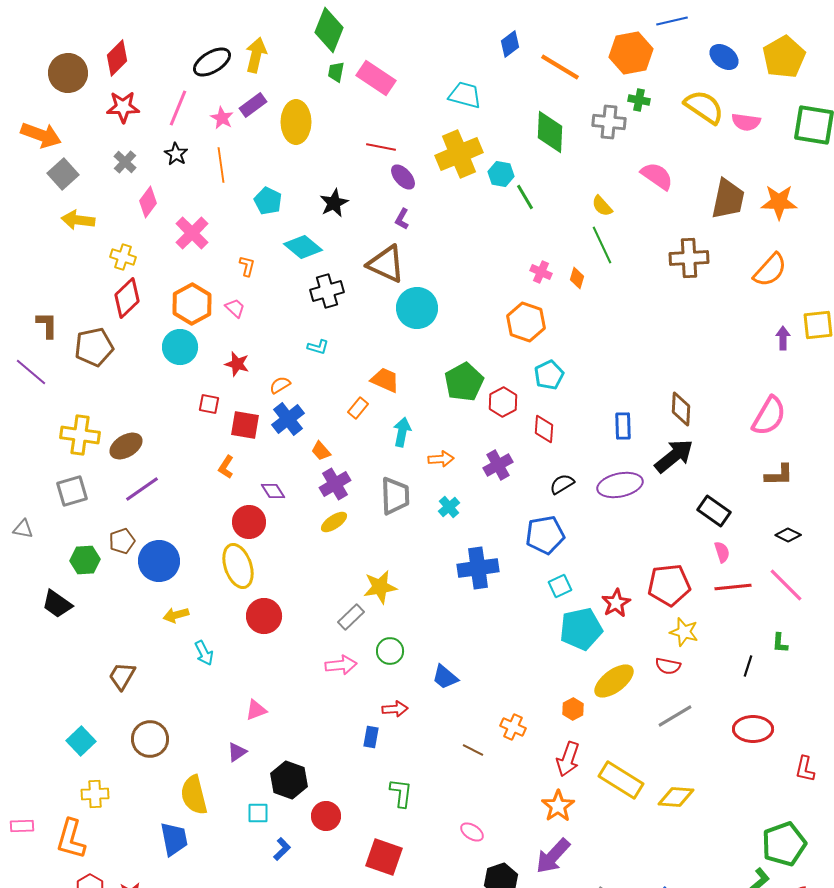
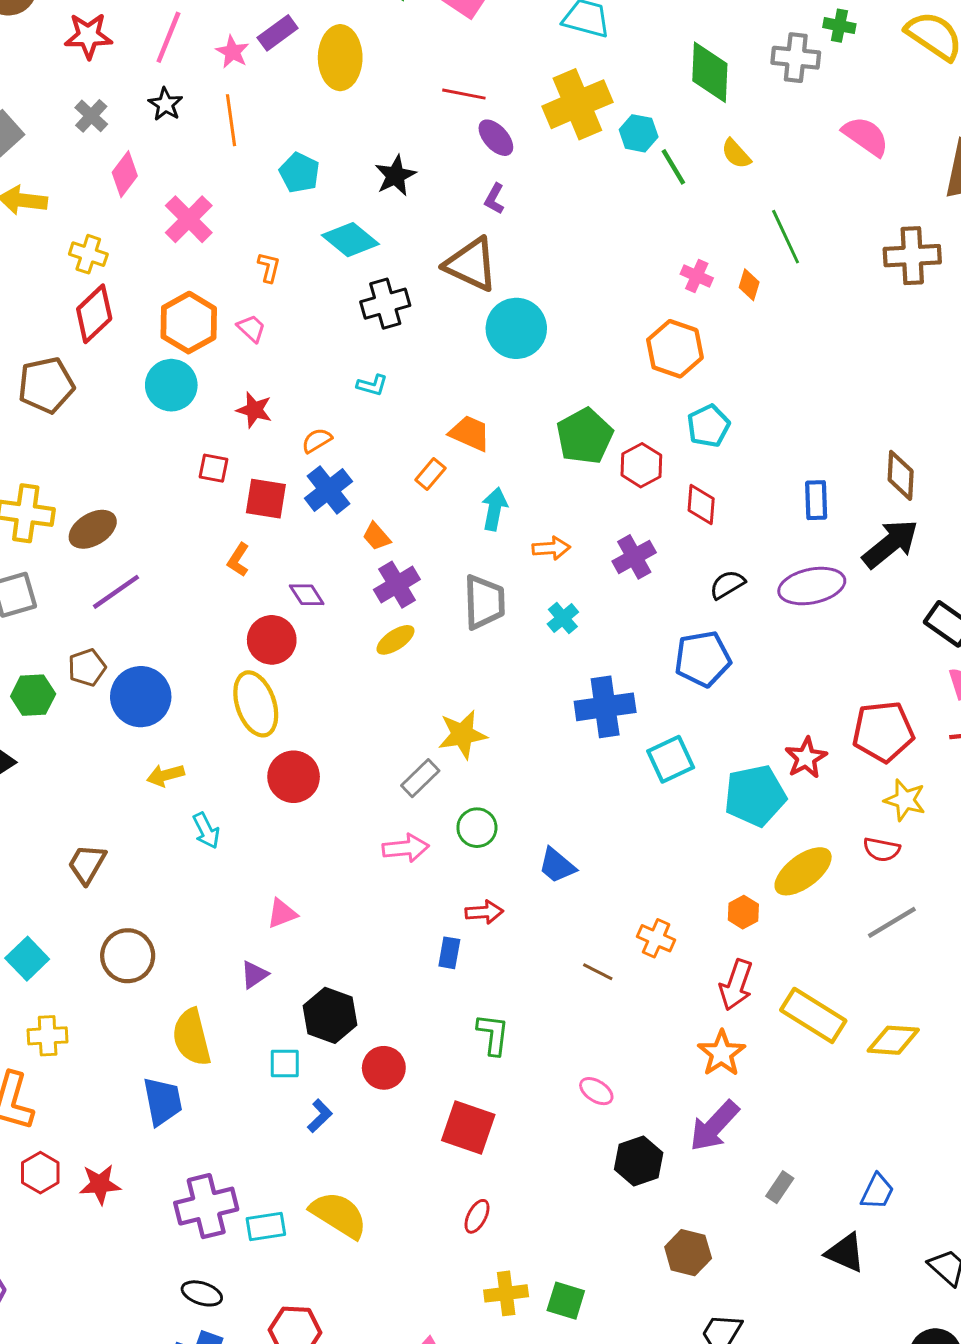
yellow semicircle: (602, 206) -> (736, 154), moved
cyan square: (560, 586) -> (671, 759), moved, size x1.4

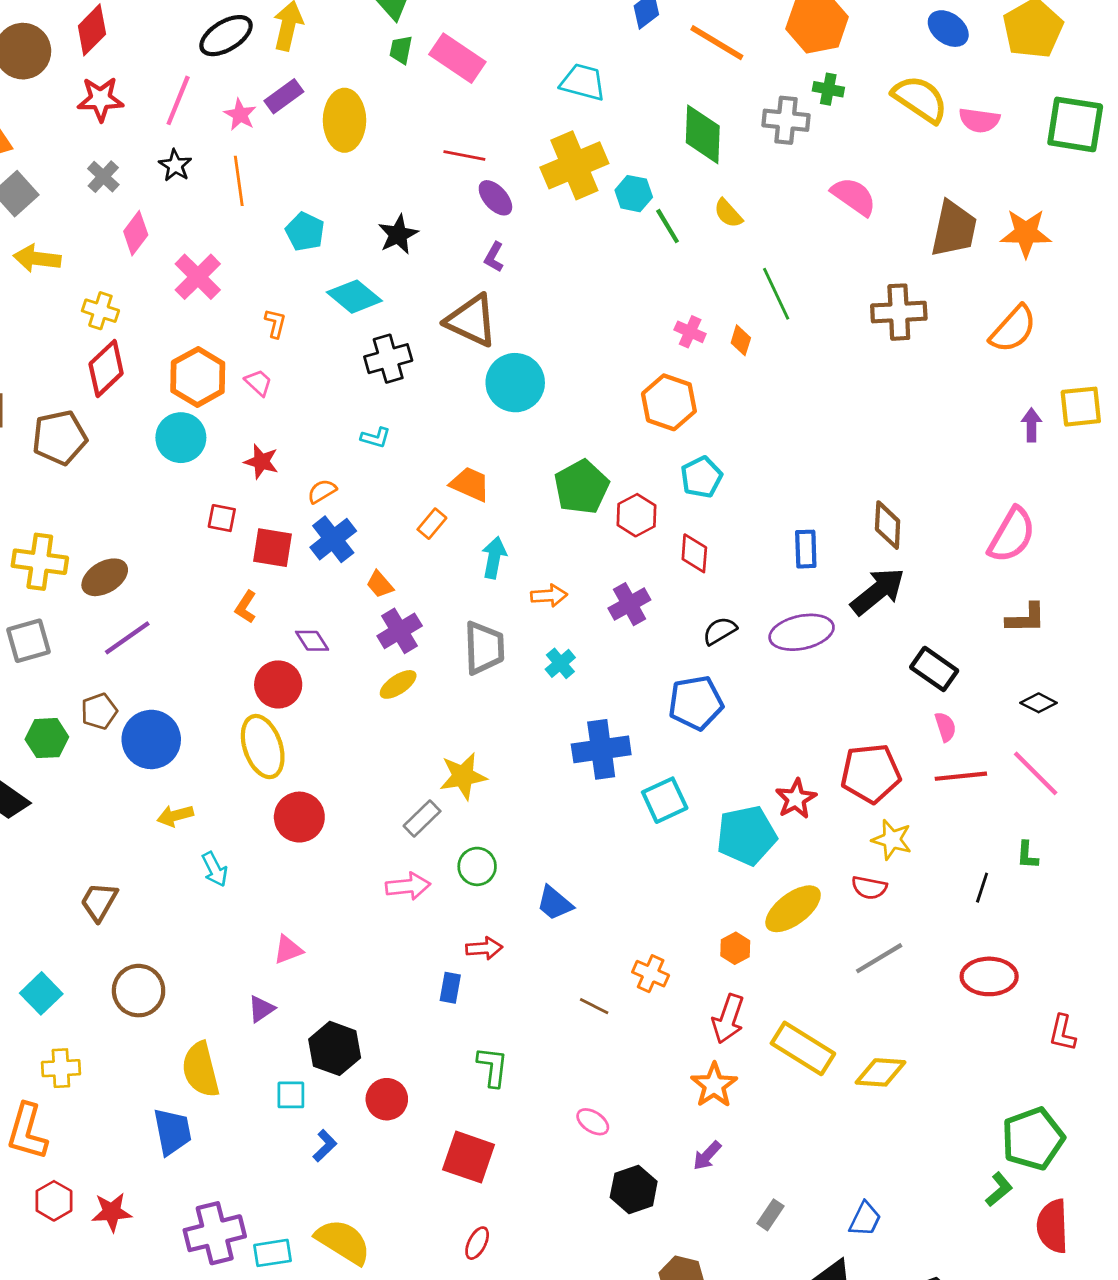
purple arrow: (714, 1126) -> (707, 1156), size x0.6

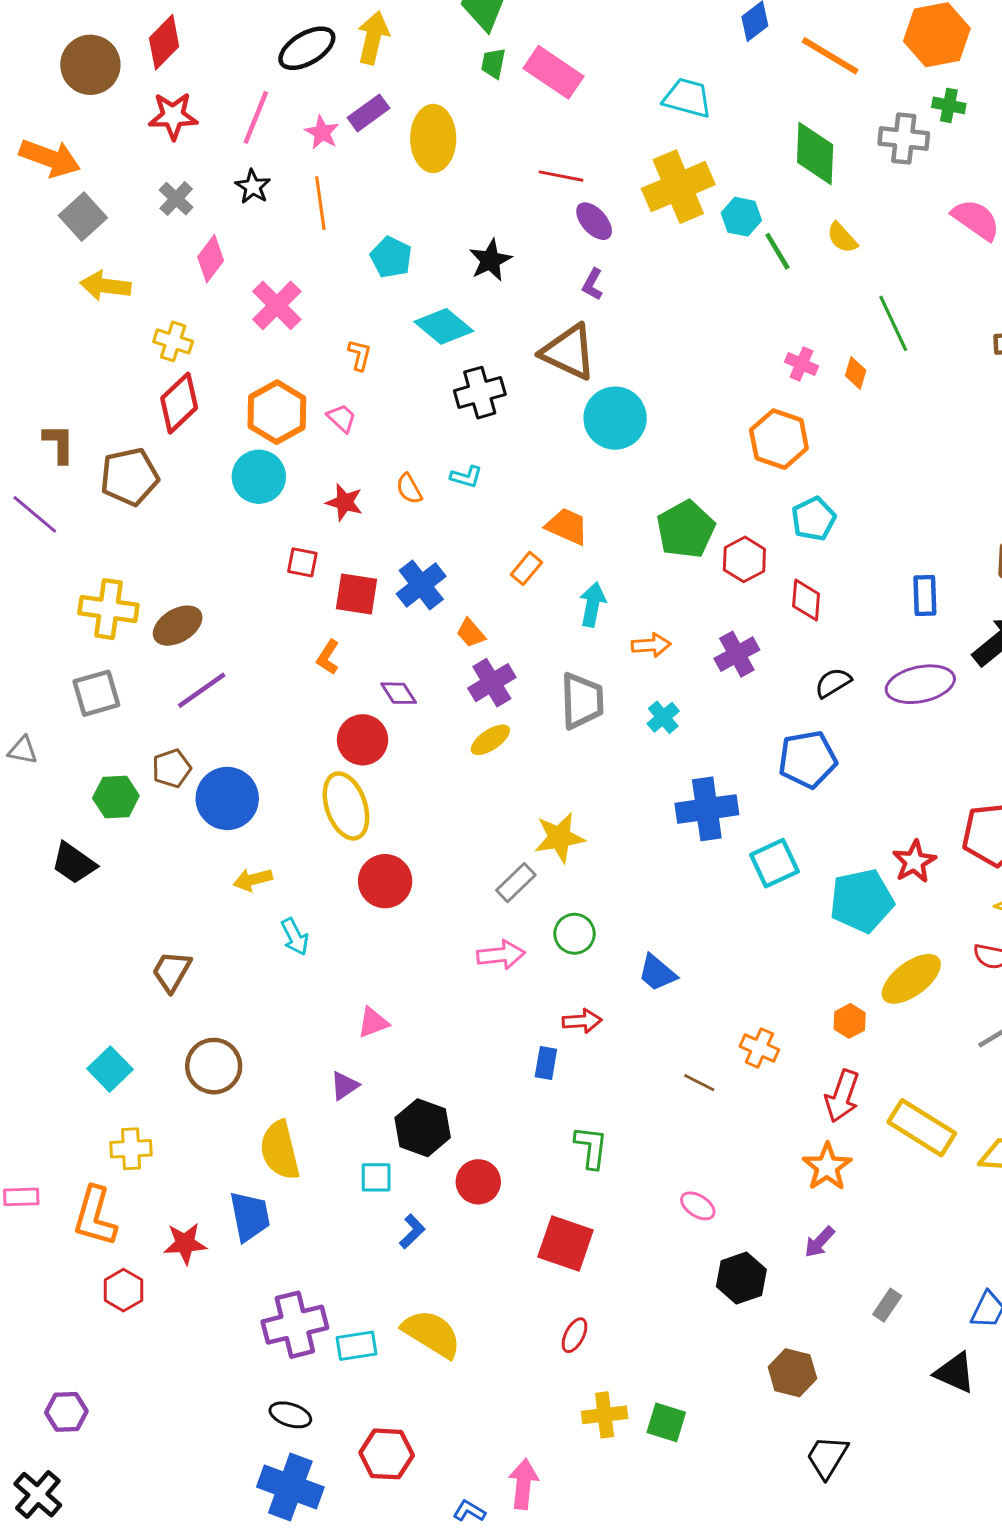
orange semicircle: (322, 491) -> (409, 489), moved, turned -88
red star: (112, 1212) -> (185, 1243), moved

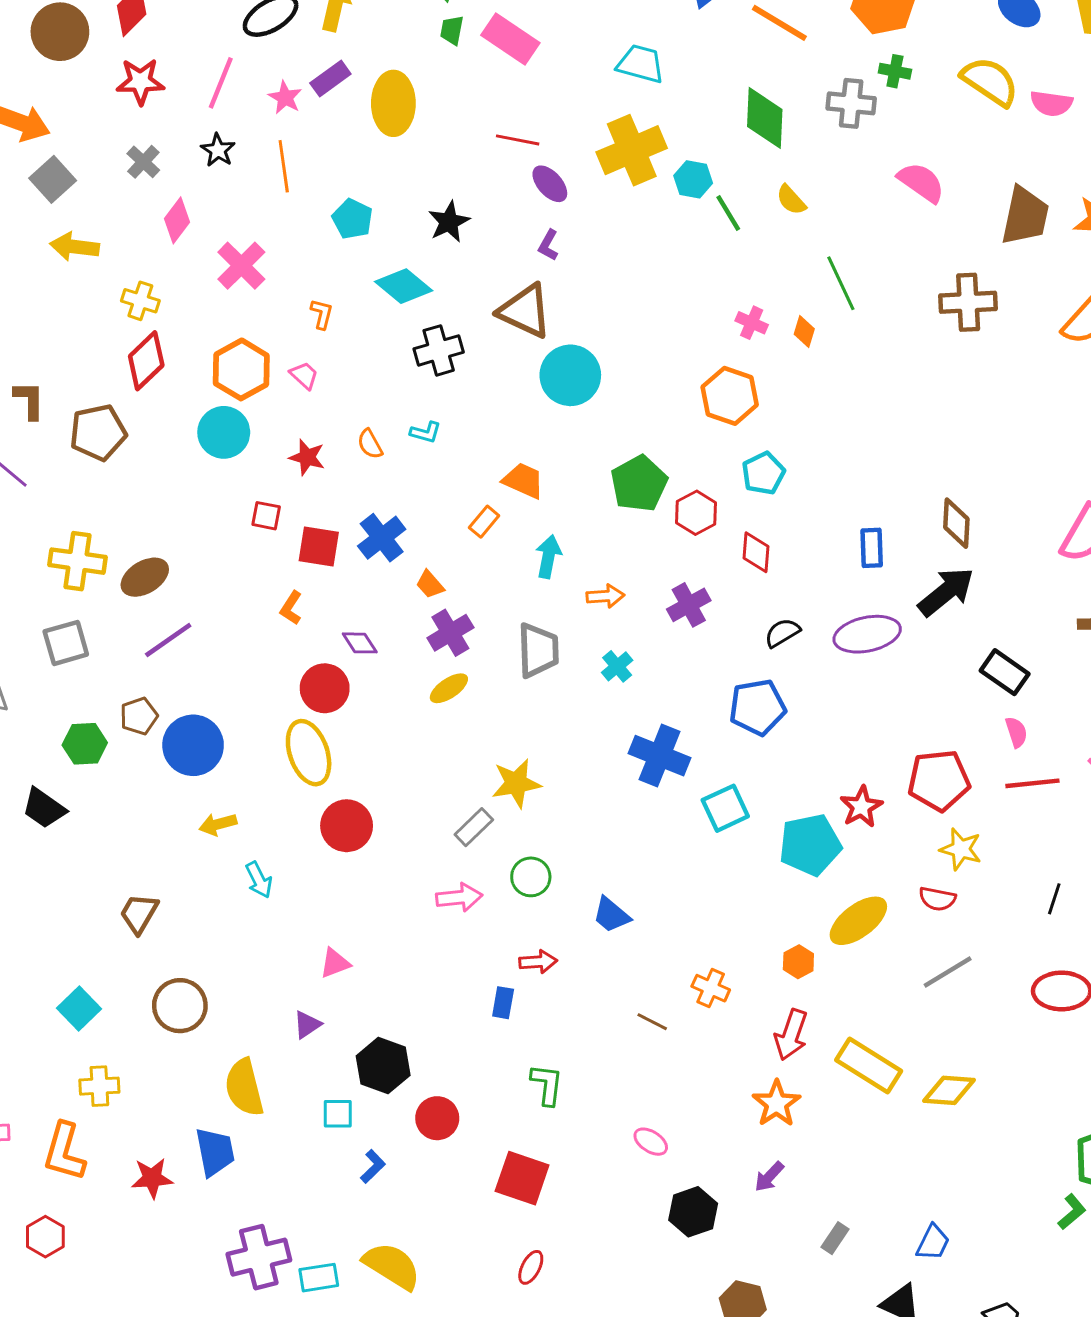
blue cross: (707, 809) -> (660, 756), turned 30
red hexagon: (123, 1290) -> (45, 1237), moved

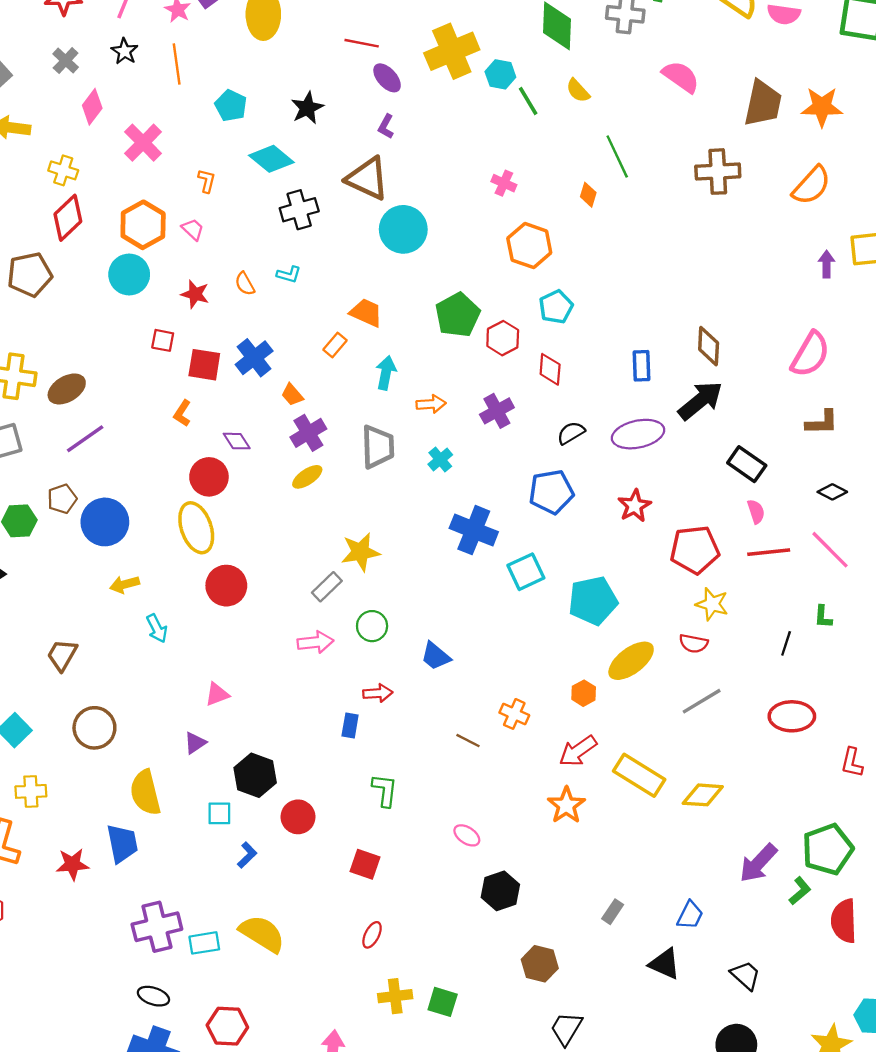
pink cross: (752, 323) -> (504, 183), moved
red star: (861, 807) -> (635, 506), moved
red arrow: (791, 1035) -> (578, 751), turned 36
purple arrow: (769, 1177) -> (758, 863), moved, size x1.6
red square: (522, 1178) -> (365, 864), size x0.7

